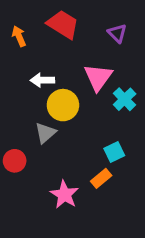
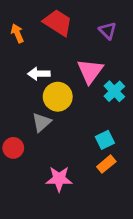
orange rectangle: (101, 178) -> (106, 164), moved
pink star: (64, 195) -> (59, 179), turned -30

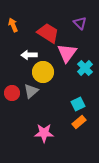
red trapezoid: (58, 23) -> (48, 33), moved
red circle: (13, 148) -> (12, 93), moved

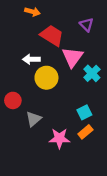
orange arrow: (13, 25) -> (32, 12), moved, turned 128
gray triangle: (31, 91) -> (33, 119), moved
pink star: (44, 133) -> (59, 138), moved

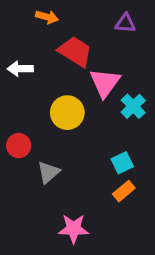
purple triangle: (87, 25) -> (125, 23), moved, turned -40
white arrow: (31, 59) -> (20, 69), moved
pink star: (59, 138) -> (74, 229), moved

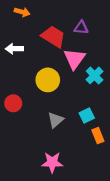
orange arrow: (47, 17) -> (22, 12), moved
purple triangle: (125, 23) -> (81, 28), moved
gray triangle: (48, 172) -> (56, 120), moved
orange rectangle: (124, 191) -> (98, 136), moved, turned -72

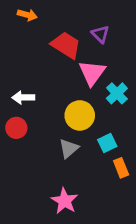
purple triangle: (81, 28) -> (100, 34), turned 40
white arrow: (14, 49) -> (23, 98), moved
yellow circle: (48, 80) -> (80, 115), moved
pink star: (52, 162) -> (65, 201), turned 30

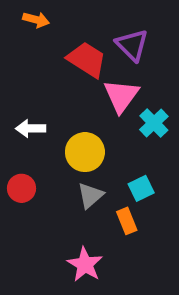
purple triangle: (100, 34) -> (132, 45), size x1.4
yellow circle: (80, 115) -> (85, 152), moved
red circle: (16, 128) -> (22, 188), moved
orange rectangle: (121, 168) -> (127, 221), moved

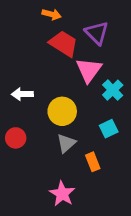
orange arrow: (36, 20) -> (52, 14), moved
cyan square: (141, 188) -> (109, 129), moved

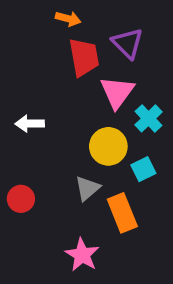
red trapezoid: (64, 44) -> (84, 57), turned 48
yellow circle: (62, 111) -> (108, 146), moved
red circle: (16, 138) -> (21, 199), moved
orange rectangle: (93, 162) -> (122, 213), size x1.5

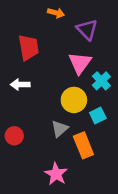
orange arrow: (68, 19) -> (56, 13), moved
red trapezoid: (84, 57) -> (29, 47), moved

